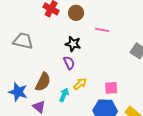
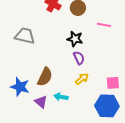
purple semicircle: (69, 63) -> (79, 58), moved
cyan arrow: (64, 95) -> (61, 97), moved, turned -104

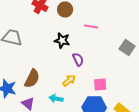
purple semicircle: (79, 58) -> (78, 60), moved
cyan arrow: (61, 97) -> (56, 98), moved

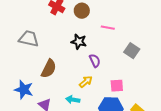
gray square: (127, 48) -> (132, 51), moved
brown semicircle: (32, 78) -> (49, 69), moved

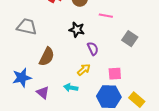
blue star: (24, 90) -> (22, 78), turned -30

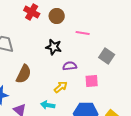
purple semicircle: (93, 49) -> (70, 66), turned -72
pink square: (115, 74) -> (92, 81), moved

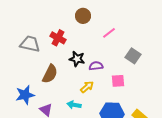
red cross: (32, 12) -> (58, 38), moved
pink line: (83, 33) -> (109, 33), turned -48
black star: (54, 47) -> (77, 59), moved

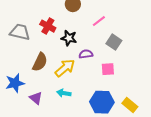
gray square: (133, 56) -> (114, 42), moved
black star: (77, 59) -> (69, 38), moved
yellow arrow: (87, 87) -> (65, 68), moved, size x1.5

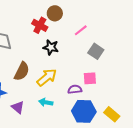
red cross: (48, 26) -> (40, 25), moved
purple semicircle: (86, 54) -> (75, 89), moved

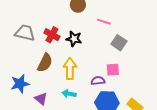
red cross: (40, 25) -> (52, 35), moved
pink line: (81, 30) -> (104, 22), turned 56
yellow arrow: (47, 77) -> (70, 69), turned -50

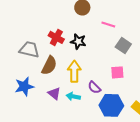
gray trapezoid: (25, 33) -> (29, 49), moved
purple semicircle: (98, 81) -> (94, 87), moved, turned -128
purple triangle: (41, 99) -> (54, 93), moved

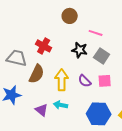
black star: (78, 41) -> (80, 50), moved
gray square: (123, 45) -> (102, 56), moved
purple semicircle: (94, 87) -> (85, 81), moved
purple triangle: (54, 93) -> (42, 110), moved

